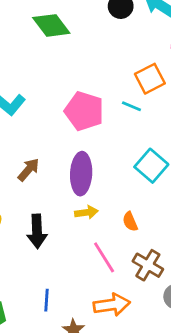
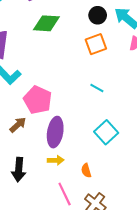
green diamond: (51, 25) -> (46, 23), turned -56
orange square: (150, 79) -> (96, 44), moved
pink pentagon: (84, 111) -> (38, 100), moved

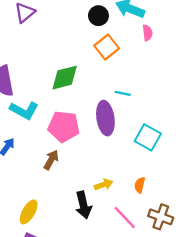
green diamond: (46, 23) -> (65, 78), moved
purple ellipse: (55, 132) -> (105, 118), moved
black arrow: (19, 170) -> (83, 205), moved
orange semicircle: (86, 171) -> (140, 185), turned 48

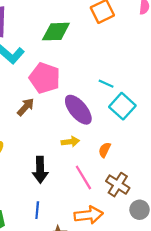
cyan line: (123, 93) -> (106, 84), moved
purple ellipse: (105, 118) -> (78, 110), moved, turned -44
black arrow: (83, 205) -> (40, 170), moved

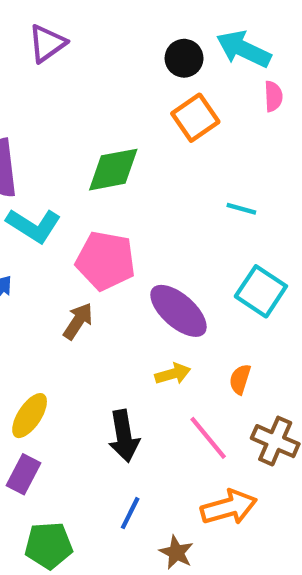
cyan line: (106, 84) -> (241, 209), moved
blue line: (37, 210) -> (130, 513), turned 30

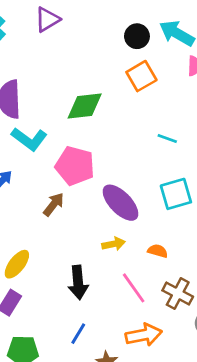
cyan square: (261, 291) -> (176, 194), turned 36
orange semicircle: (240, 379) -> (158, 251), turned 84

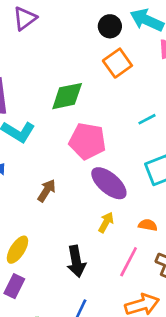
cyan line: (167, 139) -> (147, 119), turned -42
pink pentagon: (75, 166) -> (87, 141), moved
yellow arrow: (114, 244) -> (106, 222), turned -45
pink line: (134, 288) -> (129, 262), turned 68

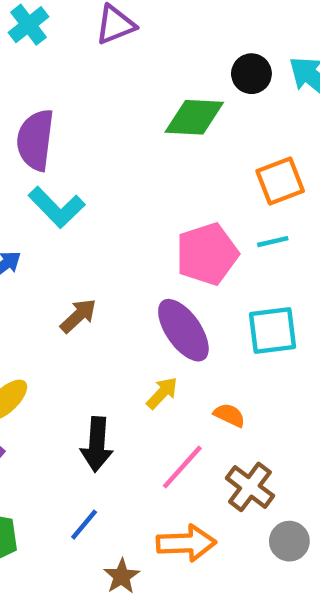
orange square: (117, 63) -> (280, 181), moved
green diamond: (67, 96) -> (194, 117), moved
pink pentagon: (87, 141) -> (207, 254), moved, turned 30

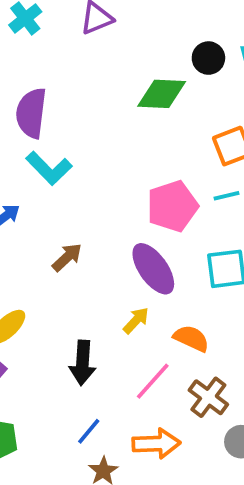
orange semicircle: (229, 415) -> (191, 338), size x1.4
blue line: (84, 525) -> (89, 431), moved

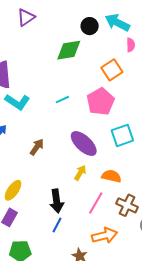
cyan line: (226, 196) -> (62, 100), moved
pink pentagon: (172, 206) -> (101, 102), moved
blue line: (89, 431) -> (57, 225), moved

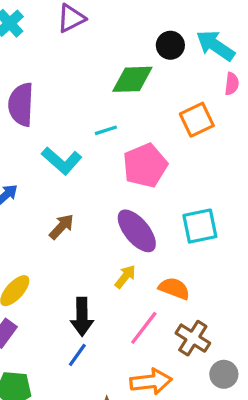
cyan line: (62, 100) -> (106, 130), moved
cyan L-shape: (17, 102) -> (62, 161), moved
pink pentagon: (101, 102) -> (145, 166), moved

